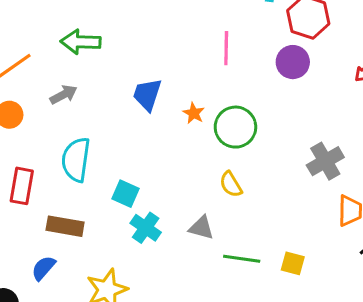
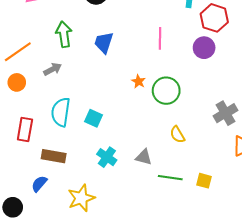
green arrow: (81, 42) -> (64, 34), turned 80
blue trapezoid: (147, 95) -> (104, 43), moved
yellow semicircle: (231, 184) -> (177, 135), moved
cyan square: (126, 194) -> (94, 118), moved

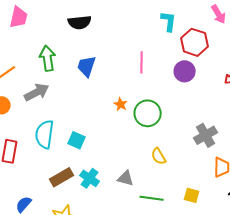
gray arrow: (53, 69) -> (37, 92), size x1.4
brown rectangle: (54, 156) -> (62, 177), moved, turned -40
yellow square: (204, 181) -> (192, 195), moved

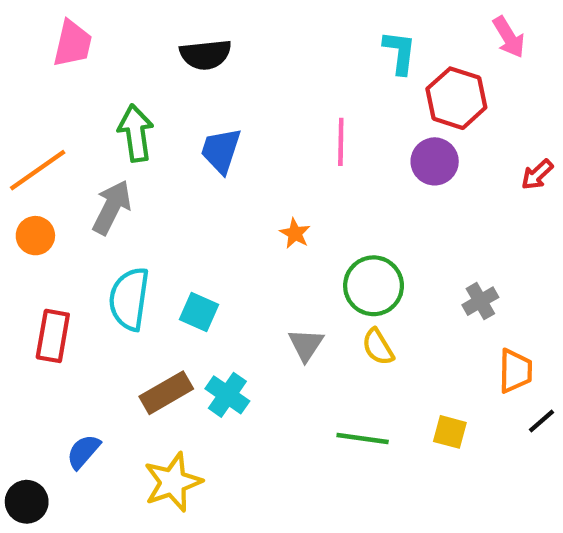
gray arrow: (37, 92) -> (112, 207), turned -35
green circle: (148, 113) -> (374, 286), moved
gray cross: (206, 135) -> (480, 301), size x0.7
gray triangle: (126, 178) -> (306, 345), moved, turned 48

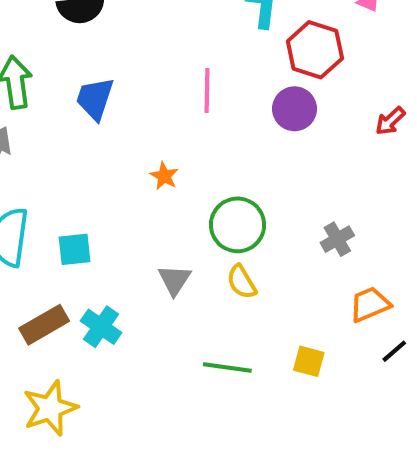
cyan square: (199, 312) -> (75, 249), turned -30
orange trapezoid: (515, 371) -> (370, 304), turned -114

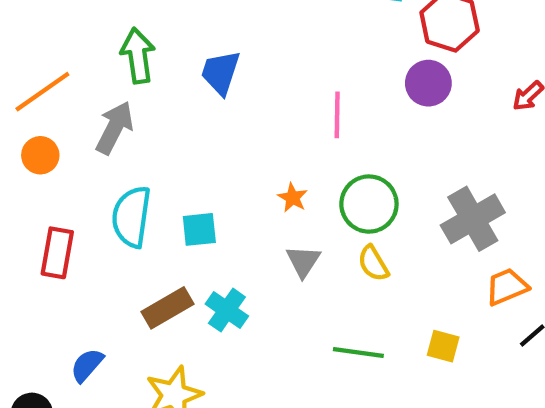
pink line: (207, 90) -> (337, 115), moved
orange star: (164, 176) -> (293, 198), moved
gray cross: (337, 239) -> (473, 219), size x1.8

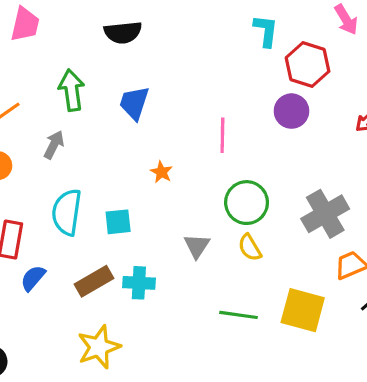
gray arrow: (115, 128) -> (54, 145), size x0.7
orange star: (293, 198) -> (161, 172), moved
cyan cross: (227, 310) -> (139, 283), turned -32
yellow square: (443, 346) -> (303, 310), size x1.8
blue semicircle: (87, 365) -> (33, 278), moved

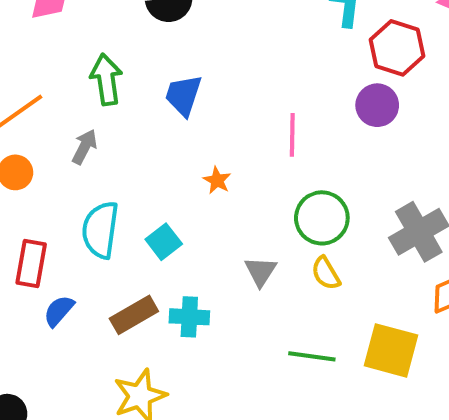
cyan square: (118, 222) -> (164, 242), turned -32

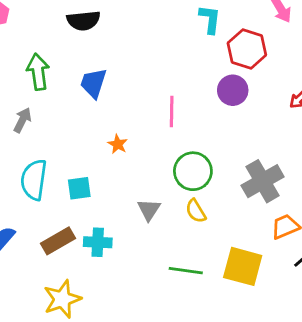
cyan square: (164, 242) -> (79, 188), turned 30

